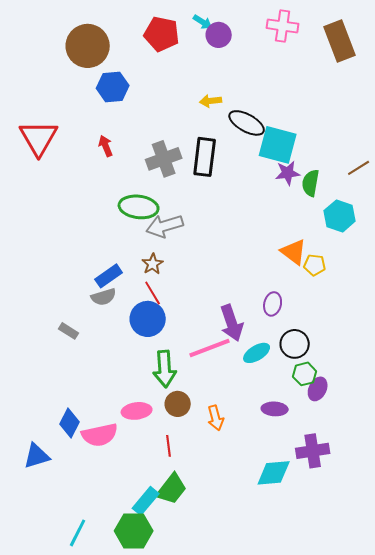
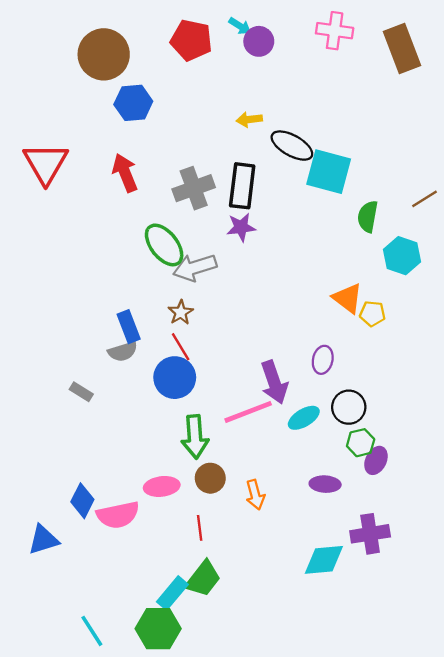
red arrow: (106, 146) -> (125, 173), size x1.5
purple star: (288, 173) -> (241, 227), moved
green ellipse: (139, 207) -> (164, 245), turned 45
blue rectangle: (109, 276) -> (129, 327), turned -76
cyan line: (78, 533) -> (92, 631), turned -60

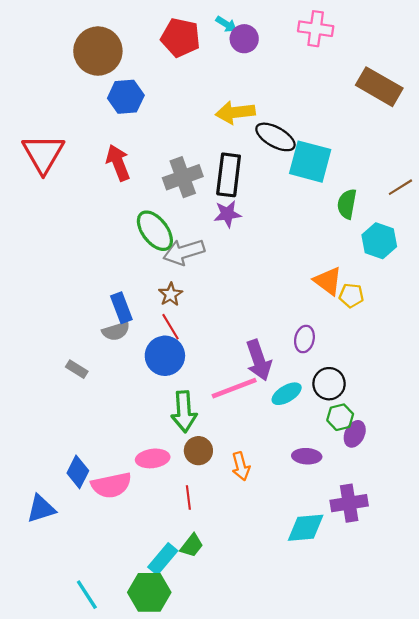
brown rectangle: (402, 48) -> (379, 87), moved, turned -39
yellow arrow: (249, 119) -> (235, 112), size x1.6
green trapezoid: (203, 579) -> (192, 546), size x0.7

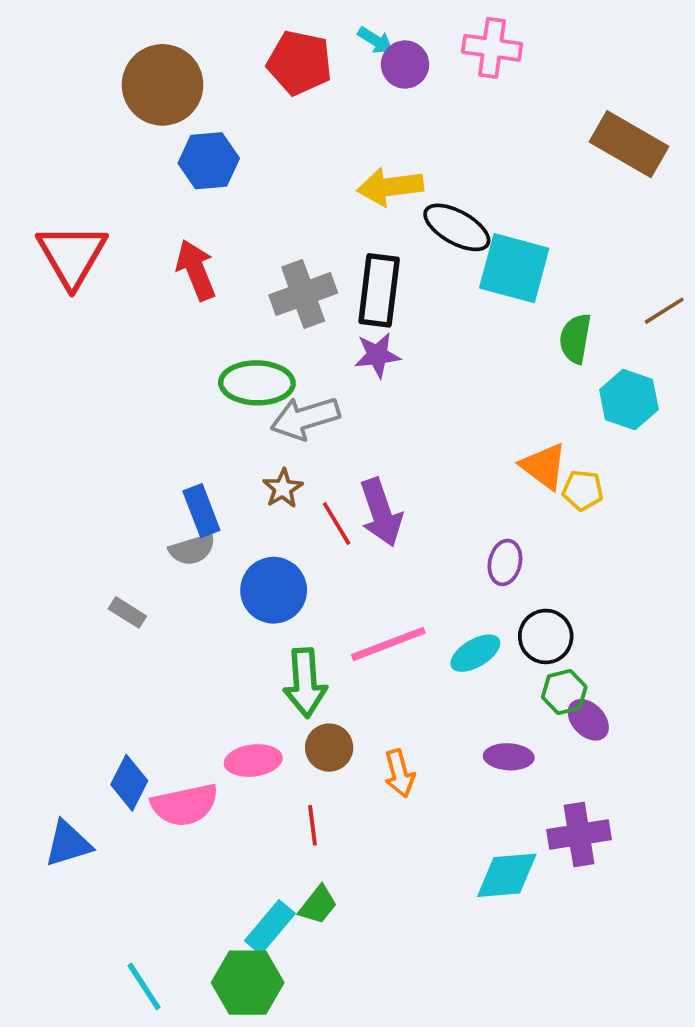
pink cross: (316, 29) -> (492, 48), moved
green ellipse: (155, 231) -> (257, 383), turned -51
red line: (171, 327) -> (337, 524), moved
purple arrow: (259, 360) -> (381, 512), moved
purple ellipse: (355, 434) -> (588, 720), turned -70

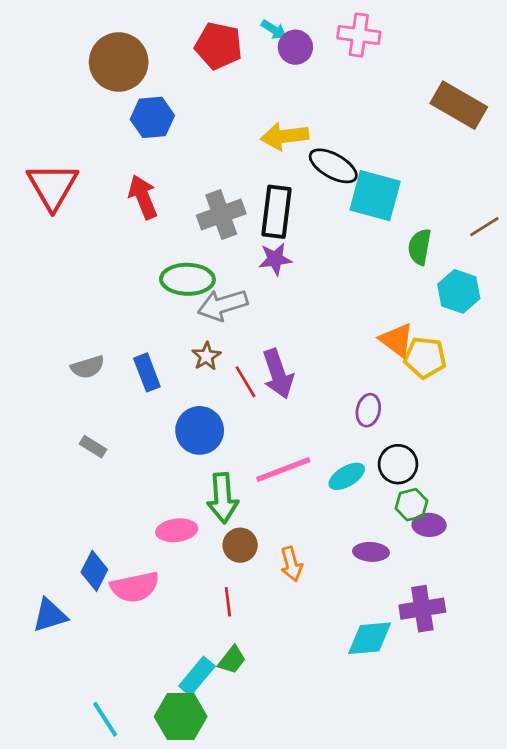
yellow pentagon: (583, 490) -> (425, 358), size x1.4
gray semicircle: (192, 549) -> (88, 367), moved
purple ellipse: (588, 720) -> (429, 525), turned -44
pink ellipse: (253, 761) -> (177, 530), moved

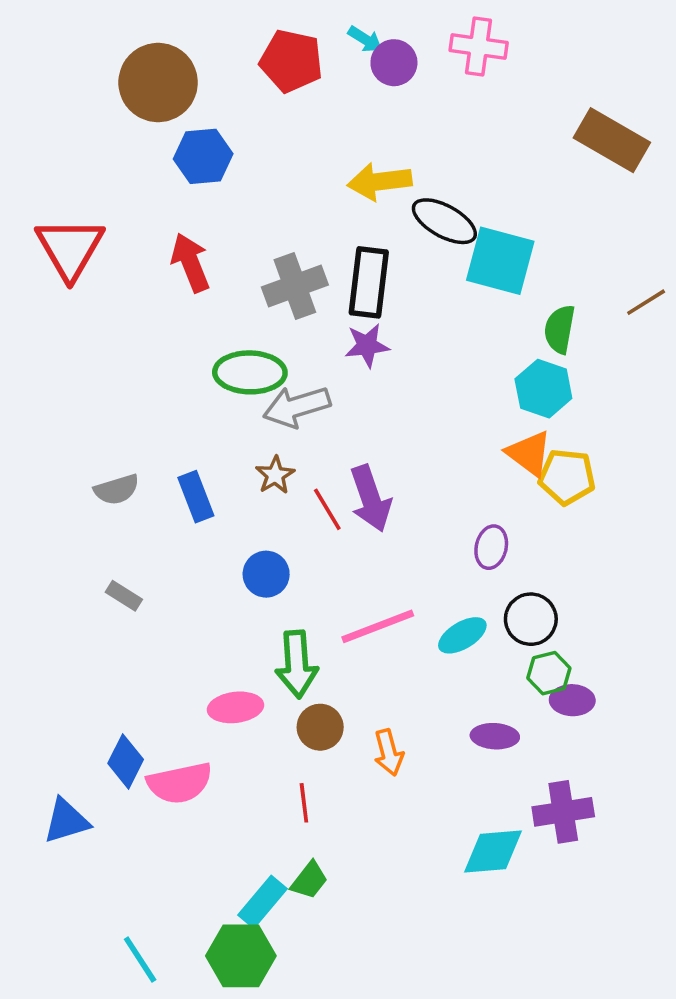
cyan hexagon: (459, 291) -> (543, 389), moved
blue circle: (200, 430) -> (266, 574), size x0.7

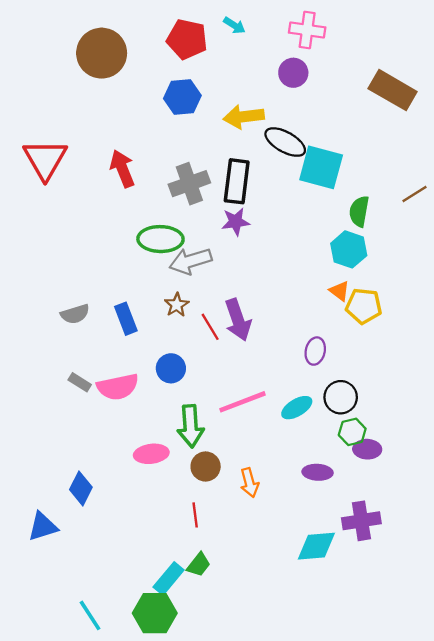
purple circle: (394, 63) -> (293, 73), moved
blue hexagon: (203, 156) -> (182, 97), moved
orange triangle: (529, 453) -> (339, 291), size x0.7
pink semicircle: (180, 783) -> (118, 387), moved

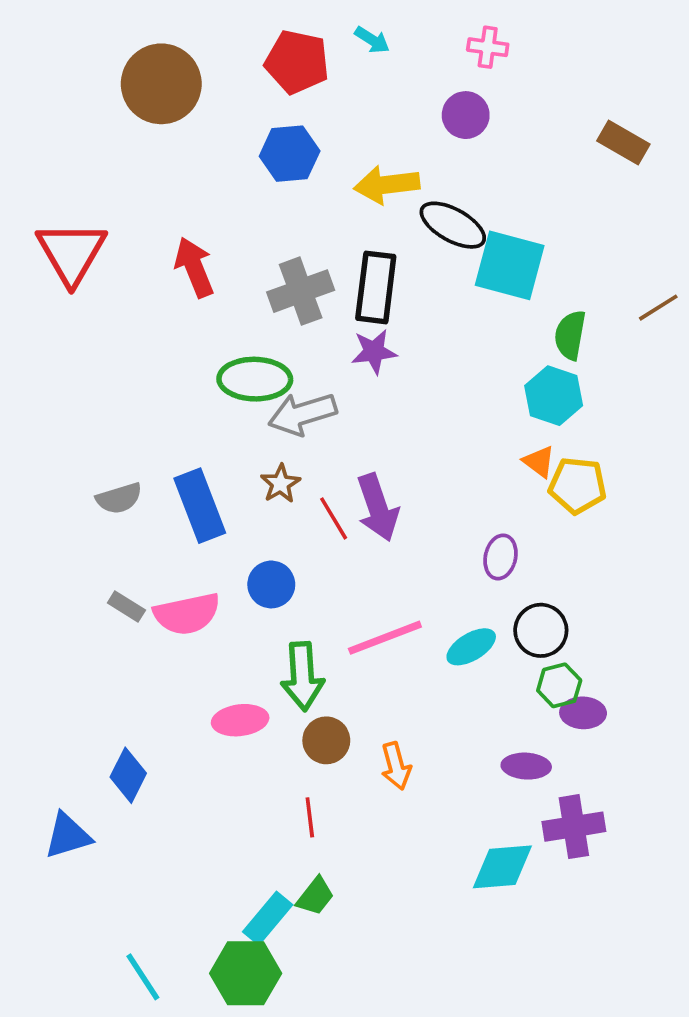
pink cross: (307, 30) -> (488, 47), size x0.7
brown rectangle: (393, 90) -> (623, 143), size x0.7
blue rectangle: (126, 319) -> (200, 506), size x1.4
purple ellipse: (318, 472) -> (526, 766), moved

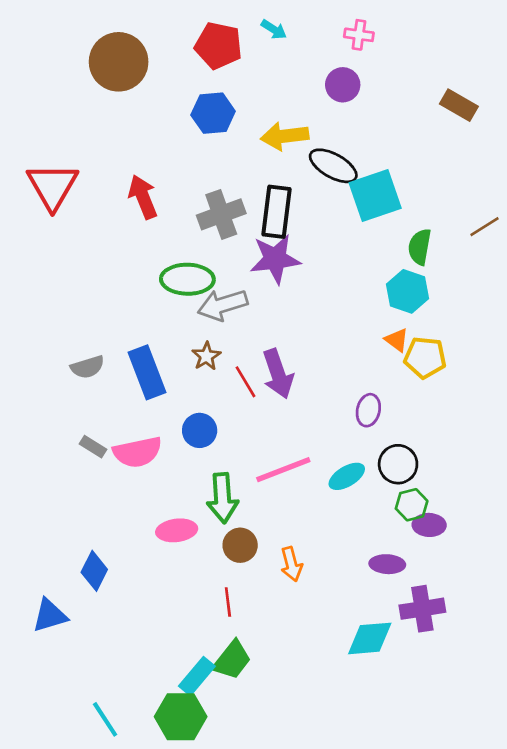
cyan square: (510, 265) -> (375, 196), turned -34
purple star: (374, 352) -> (275, 259), size x1.5
green trapezoid: (315, 896) -> (232, 660), size x1.4

